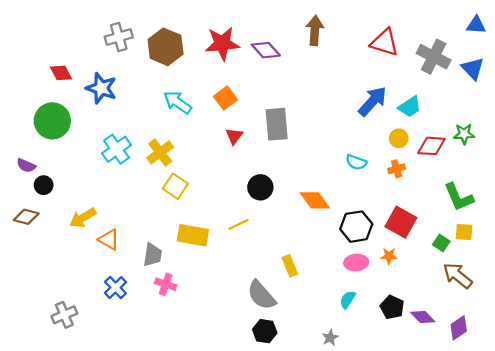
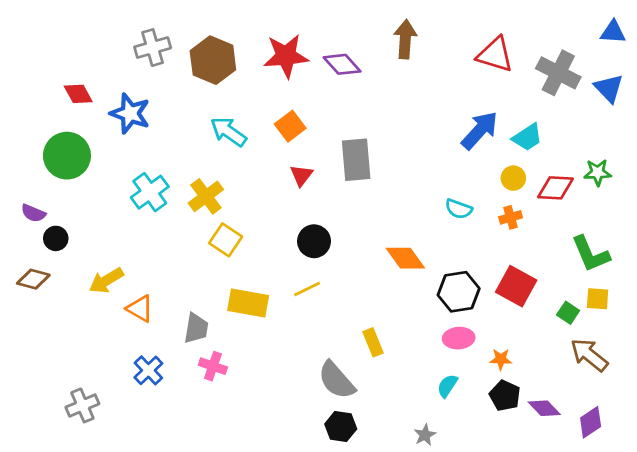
black circle: (260, 187) -> (314, 241), moved
orange star: (389, 256) -> (501, 359), moved

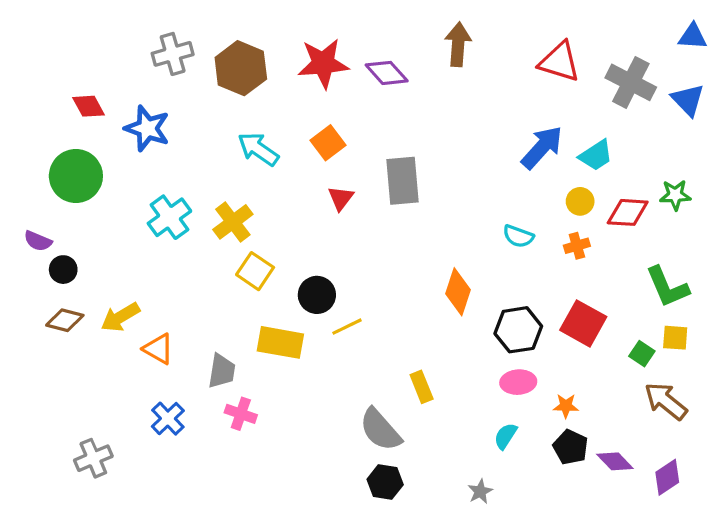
black circle: (314, 241) -> (317, 295), moved
orange diamond: (405, 258) -> (458, 292), turned 54
brown diamond: (33, 279) -> (65, 320), moved

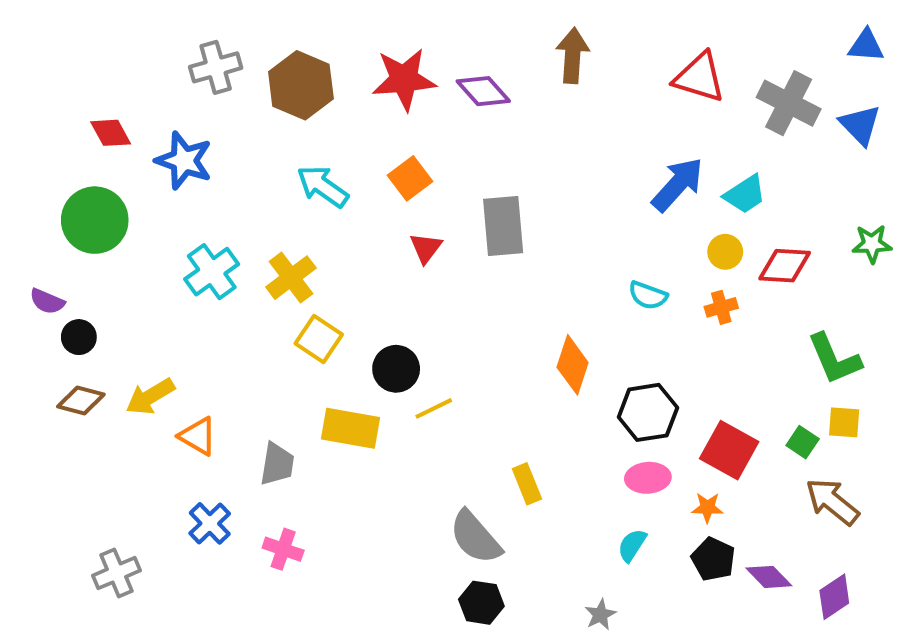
green star: (675, 195) -> (872, 244), moved
red square: (583, 323) -> (729, 450), moved
pink cross: (241, 414) -> (283, 549), moved

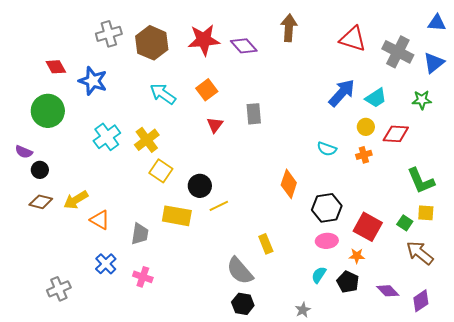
blue triangle: (860, 125) -> (434, 63), turned 35
gray rectangle: (503, 226) -> (254, 114), size x0.7
green star: (872, 244) -> (422, 100), moved
black pentagon: (713, 559) -> (348, 282), moved

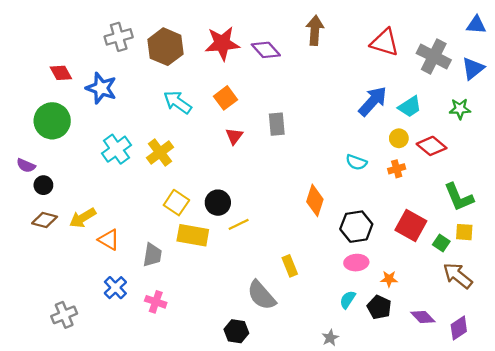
red diamond: (396, 134) -> (432, 146), turned 36
yellow square: (161, 171) -> (176, 203), moved
red square: (368, 227) -> (411, 225), moved
black hexagon: (243, 304) -> (236, 331), moved

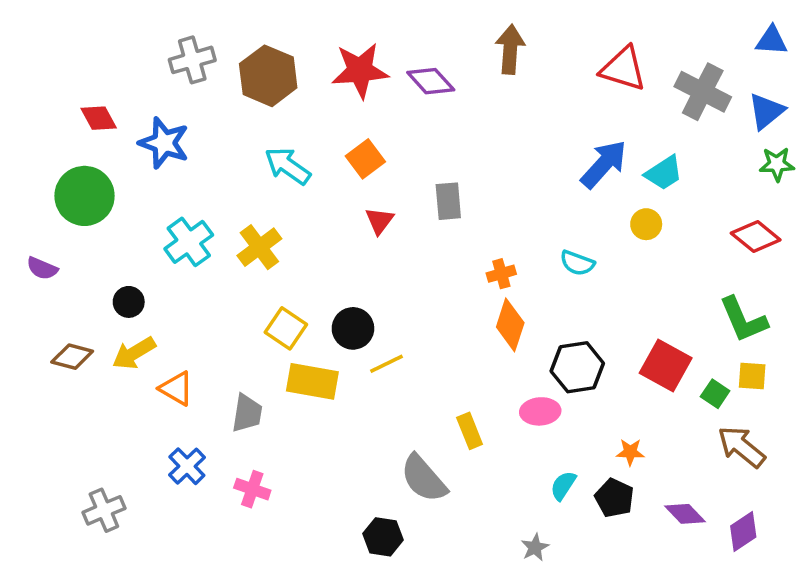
green star: (460, 109) -> (777, 164), moved
red diamond: (432, 146) -> (756, 237), moved
orange cross: (397, 169) -> (501, 274), moved
black circle: (43, 185) -> (129, 302), moved
pink ellipse: (356, 263) -> (540, 411), moved

